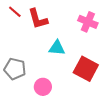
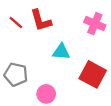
red line: (15, 12) -> (16, 23), moved

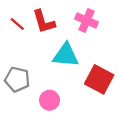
pink cross: (95, 24) -> (86, 20), moved
cyan triangle: (61, 52) -> (66, 55), size x1.4

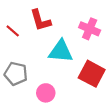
pink cross: (86, 20) -> (90, 29), moved
red line: (17, 24) -> (13, 31), moved

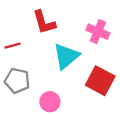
red line: (13, 31) -> (12, 46), moved, turned -56
cyan triangle: (61, 51) -> (66, 56), turned -45

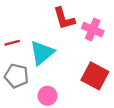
red L-shape: (44, 22) -> (64, 18), moved
cyan triangle: (66, 56) -> (42, 53), moved

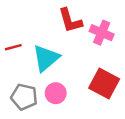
gray pentagon: (17, 76) -> (24, 97), moved
pink circle: (47, 96) -> (56, 93), moved

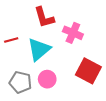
red L-shape: (70, 21) -> (44, 17), moved
pink cross: (102, 33) -> (73, 33), moved

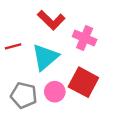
red L-shape: (44, 17) -> (51, 20), turned -30
red square: (88, 71) -> (83, 82), moved

